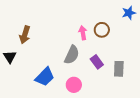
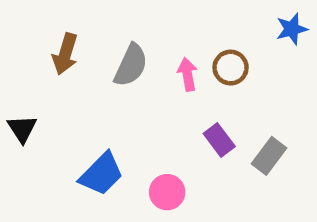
brown arrow: (25, 35) -> (65, 54), moved
gray semicircle: (72, 55) -> (131, 65), moved
gray rectangle: (119, 69) -> (269, 156), turned 35

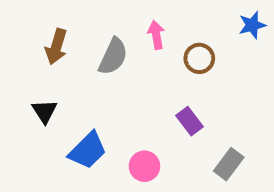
pink arrow: (187, 74) -> (156, 35), moved
black triangle: (22, 129) -> (45, 111), moved
gray rectangle: (269, 156) -> (229, 164), moved

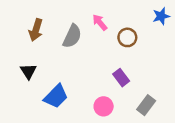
pink arrow: (156, 35) -> (100, 22), turned -30
pink circle: (144, 166) -> (104, 106), moved

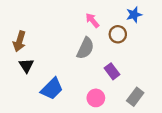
blue star: (161, 16) -> (134, 15), moved
brown arrow: (36, 30) -> (19, 41), moved
gray semicircle: (72, 36) -> (85, 48), moved

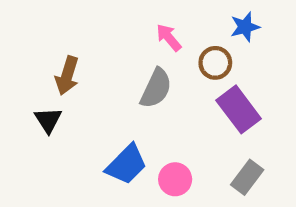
brown arrow: (19, 41) -> (67, 76), moved
purple rectangle: (112, 71) -> (239, 109), moved, size x1.5
blue trapezoid: (52, 89) -> (126, 164), moved

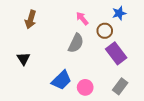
brown arrow: (67, 76) -> (31, 19), moved

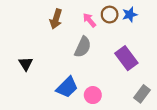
brown arrow: (31, 19) -> (56, 19), moved
brown circle: (105, 31) -> (110, 15), moved
gray rectangle: (120, 86) -> (142, 94), moved

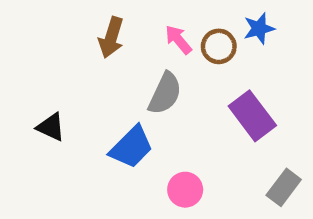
brown circle: (110, 15) -> (219, 46), moved
black triangle: (26, 64) -> (51, 127), turned -32
blue trapezoid: (67, 87) -> (131, 147), moved

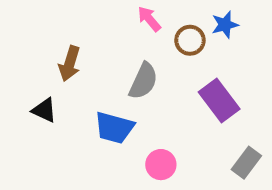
brown arrow: (111, 37) -> (70, 64), moved
pink arrow: (178, 40) -> (149, 19), moved
blue trapezoid: (131, 147) -> (114, 128), turned 60

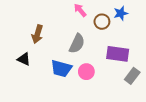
purple rectangle: (219, 100) -> (118, 54), turned -45
gray rectangle: (246, 163) -> (132, 76), moved
pink circle: (161, 165) -> (86, 72), moved

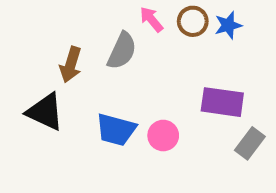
brown circle: (102, 22) -> (193, 21), moved
gray semicircle: (77, 44) -> (122, 51), moved
black triangle: (24, 59) -> (45, 112), size x1.5

